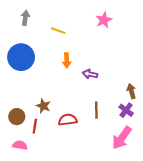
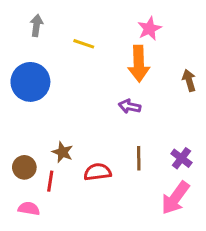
orange arrow: (67, 60) -> (139, 64), moved, size x1.6
brown arrow: (131, 91) -> (189, 80), moved

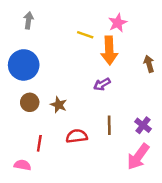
yellow line: (84, 44) -> (85, 35), moved
purple arrow: (130, 106) -> (102, 84), turned -42
brown star: (62, 152) -> (59, 105), moved
brown circle: (24, 167) -> (30, 102), moved

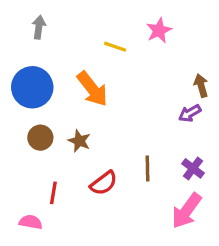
orange arrow: (109, 51) -> (92, 89), moved, turned -36
purple arrow: (102, 84) -> (190, 113), moved
red semicircle: (77, 136) -> (104, 183), turned 150

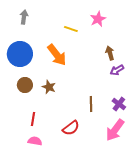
brown arrow: (201, 86) -> (110, 53), moved
red semicircle: (104, 183) -> (71, 128), moved
pink semicircle: (31, 222) -> (35, 141), moved

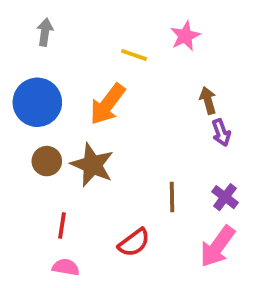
orange arrow: (57, 55) -> (107, 104), turned 75
purple arrow: (117, 70) -> (221, 133), turned -80
brown star: (49, 87) -> (92, 165), size x1.6

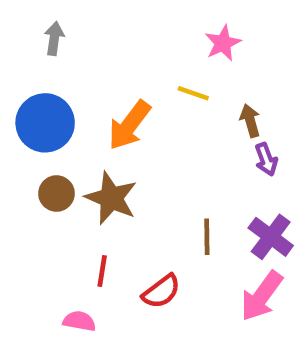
yellow line: (134, 55) -> (193, 93), moved
purple cross: (225, 197) -> (271, 237), size x1.4
red line: (62, 226) -> (102, 271), moved

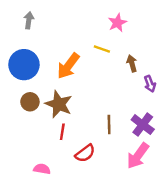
purple arrow: (266, 159) -> (150, 84), moved
red line: (102, 271) -> (62, 132), moved

